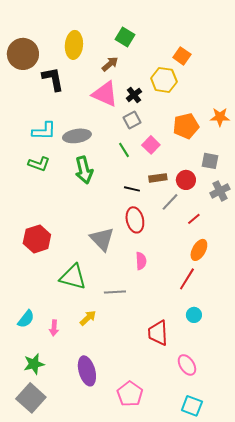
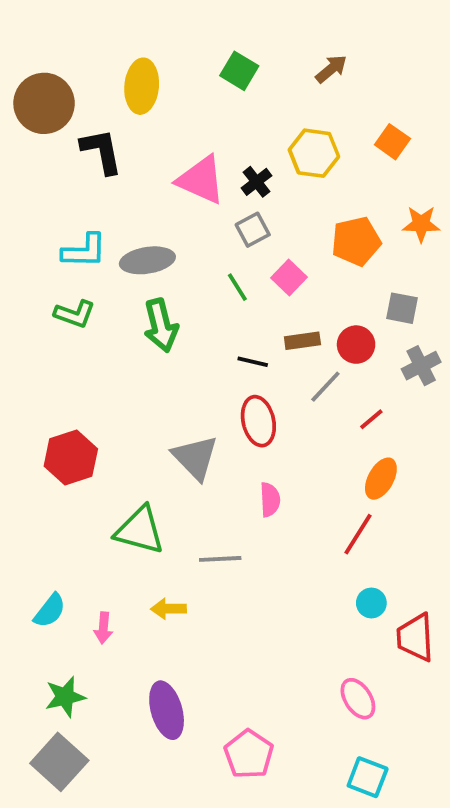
orange square: (182, 56) -> (392, 142), moved
brown arrow: (110, 64) -> (331, 69), moved
yellow arrow: (88, 318) -> (168, 609), turned -138
red trapezoid: (158, 333) -> (415, 637), moved

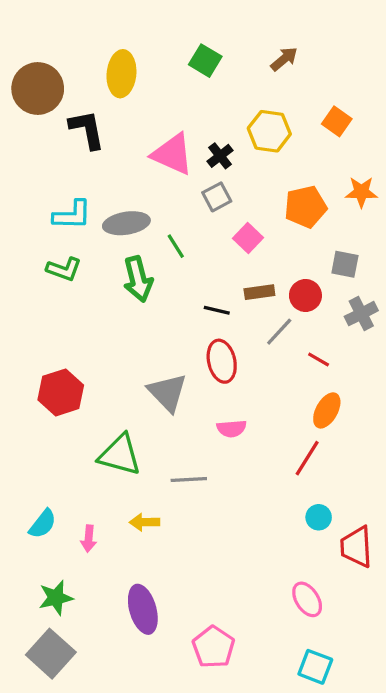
green line: (237, 287) -> (176, 246), moved
red line: (371, 419) -> (319, 360), turned 70
pink semicircle: (270, 500) -> (232, 429), turned 88

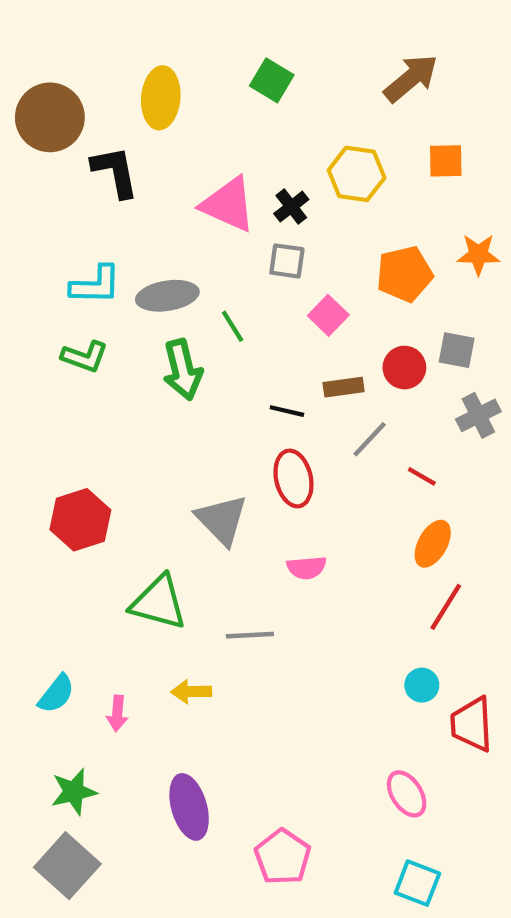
brown arrow: (284, 59) -> (411, 78), moved, size x1.5
orange square: (337, 121) -> (446, 161), turned -36
gray square: (217, 197) -> (287, 261), turned 36
red circle: (305, 295) -> (404, 368), moved
red line: (307, 458) -> (446, 607), moved

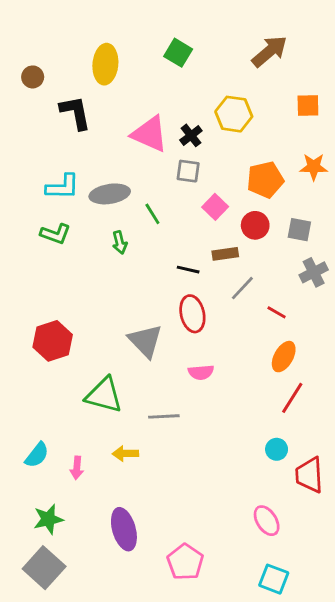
brown circle: (50, 117) -> (33, 77), size x0.5
orange square: (446, 161) -> (308, 105), moved
red circle: (404, 368) -> (255, 225), moved
green arrow: (183, 370) -> (120, 242), size x0.6

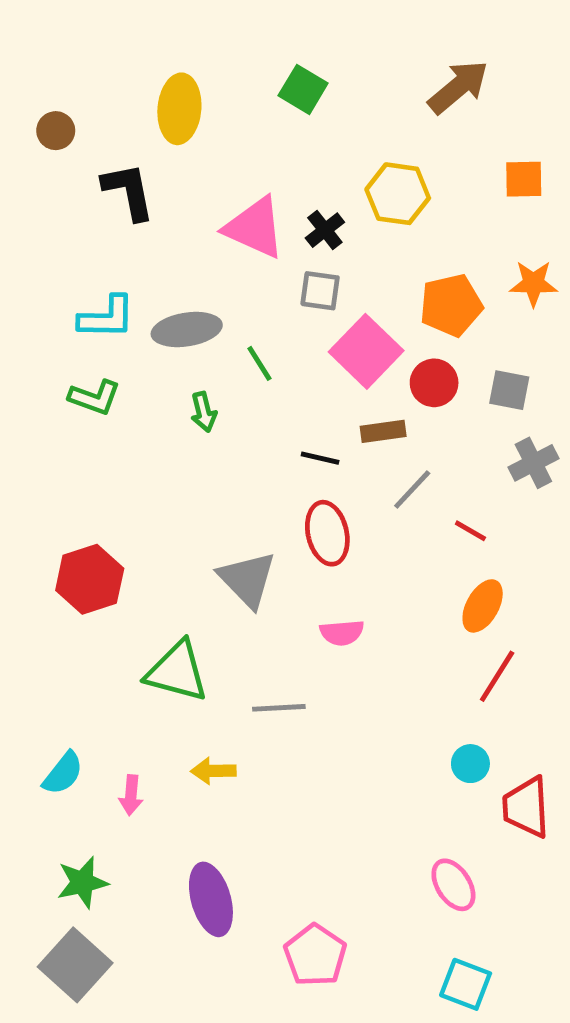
pink square: (215, 207) -> (366, 351), size x1.6

